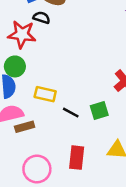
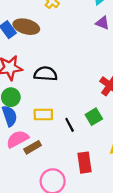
black semicircle: (42, 18) -> (46, 74), moved, size x1.5
black line: (71, 113) -> (70, 125), turned 48

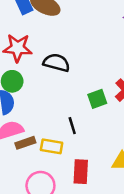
yellow rectangle: (43, 114) -> (52, 146), moved
green square: (94, 117) -> (97, 99), moved

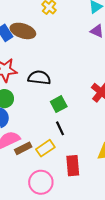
green square: (97, 99) -> (59, 104), moved
yellow rectangle: (52, 146) -> (45, 148), turned -36

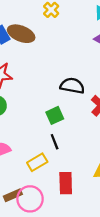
black semicircle: (39, 78) -> (72, 86), moved
brown rectangle: (23, 148) -> (13, 195), moved

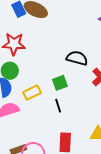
yellow rectangle: (37, 162) -> (32, 93), moved

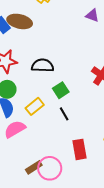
black semicircle: (77, 58) -> (43, 65), moved

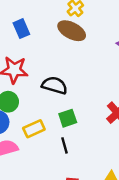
brown ellipse: (20, 21) -> (72, 31), moved

